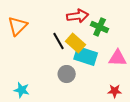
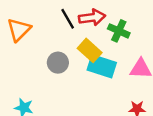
black line: (59, 41) -> (68, 19), moved
gray circle: (67, 74) -> (58, 63), moved

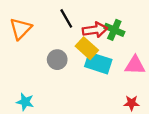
red arrow: (92, 18) -> (95, 30), moved

